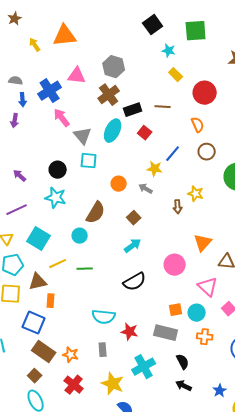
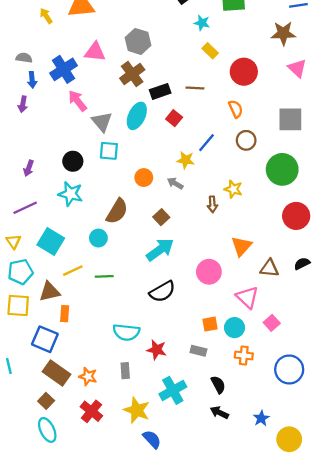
purple arrow: (20, 176) -> (29, 168), turned -112
cyan arrow: (133, 246) -> (160, 250), size x1.4
gray rectangle: (166, 333) -> (198, 351), size x0.6

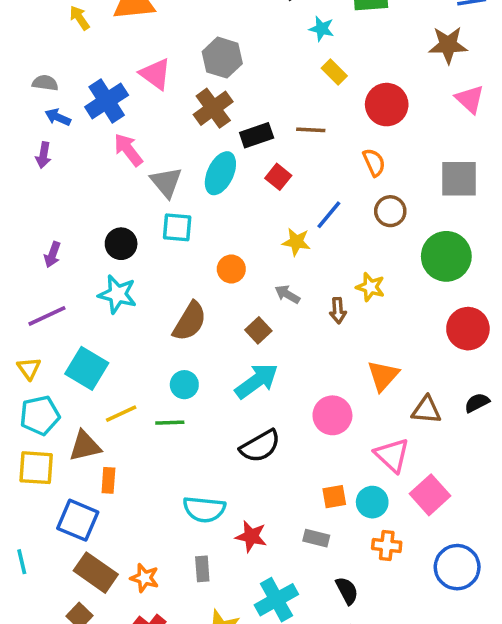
pink triangle: (95, 52) -> (155, 74), turned 30
blue arrow: (32, 80) -> (58, 117), turned 119
gray arrow: (175, 183) -> (287, 294), moved
cyan circle: (98, 238) -> (184, 385), moved
pink square: (272, 323) -> (430, 495), size x1.5

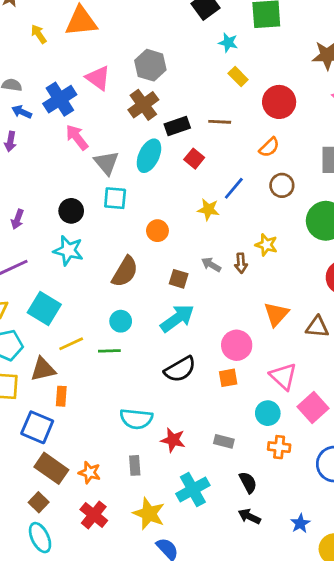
orange semicircle: (374, 162) -> (269, 147), turned 70
gray arrow: (287, 294) -> (211, 265), moved
brown square: (258, 330) -> (179, 279), turned -30
brown triangle: (426, 410) -> (317, 327), moved
orange square: (334, 497) -> (228, 378), moved

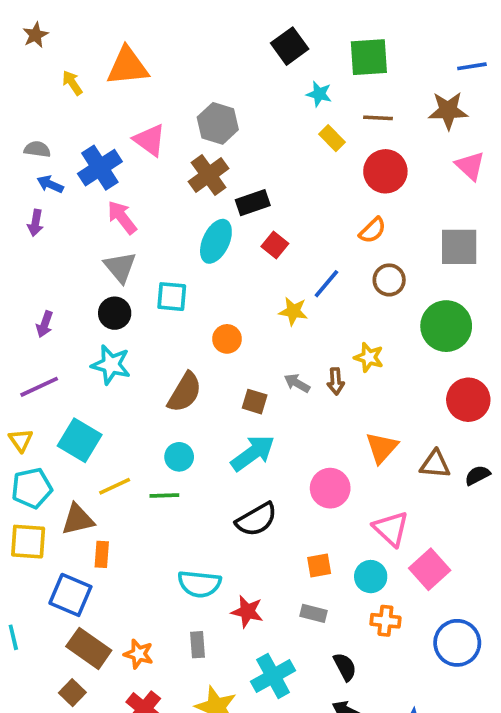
brown line: (220, 122) -> (378, 118), moved
gray triangle: (107, 163) -> (120, 267), moved
orange square: (228, 378) -> (319, 565), moved

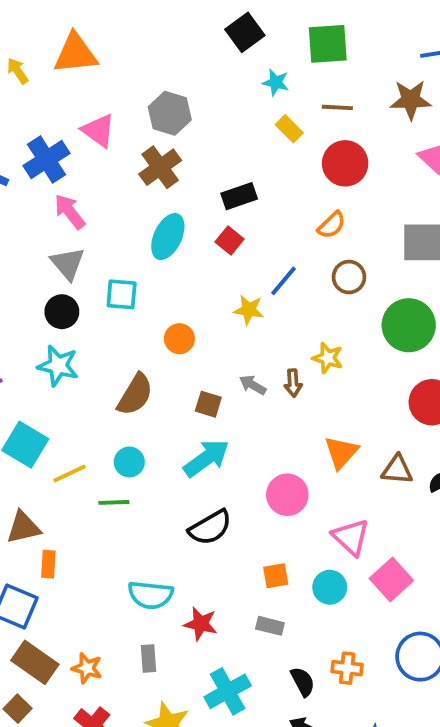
black rectangle: (253, 203) -> (239, 196), moved
yellow line: (115, 486) -> (70, 474), moved
orange cross: (385, 621) -> (347, 668), moved

